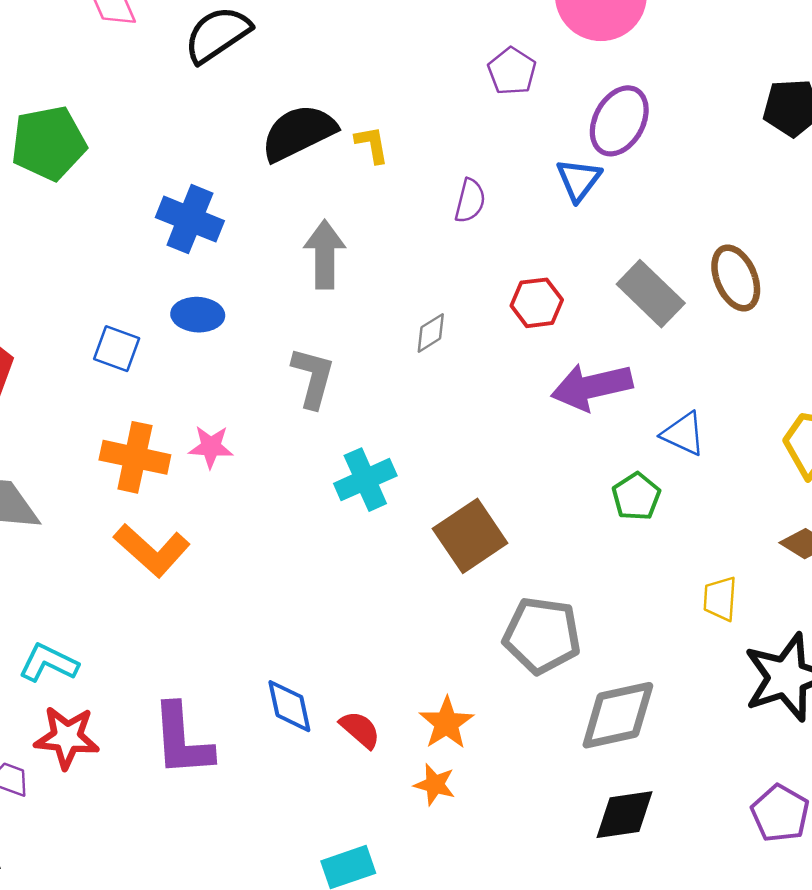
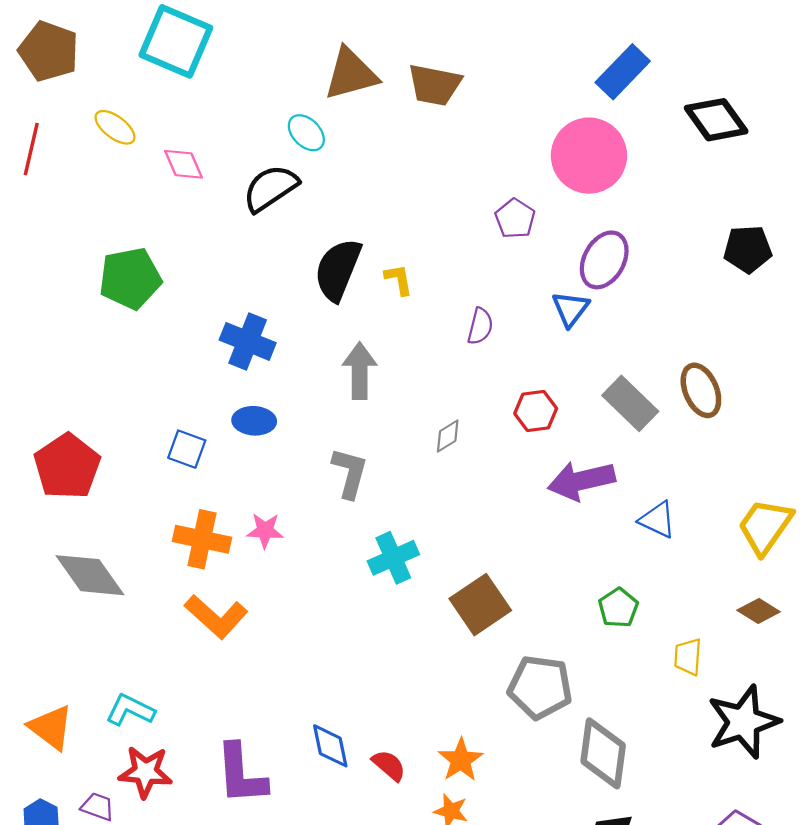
black semicircle: (299, 133) -> (338, 270), turned -42
green pentagon: (636, 497) -> (618, 608), moved
gray diamond: (618, 715) -> (603, 753), turned -70

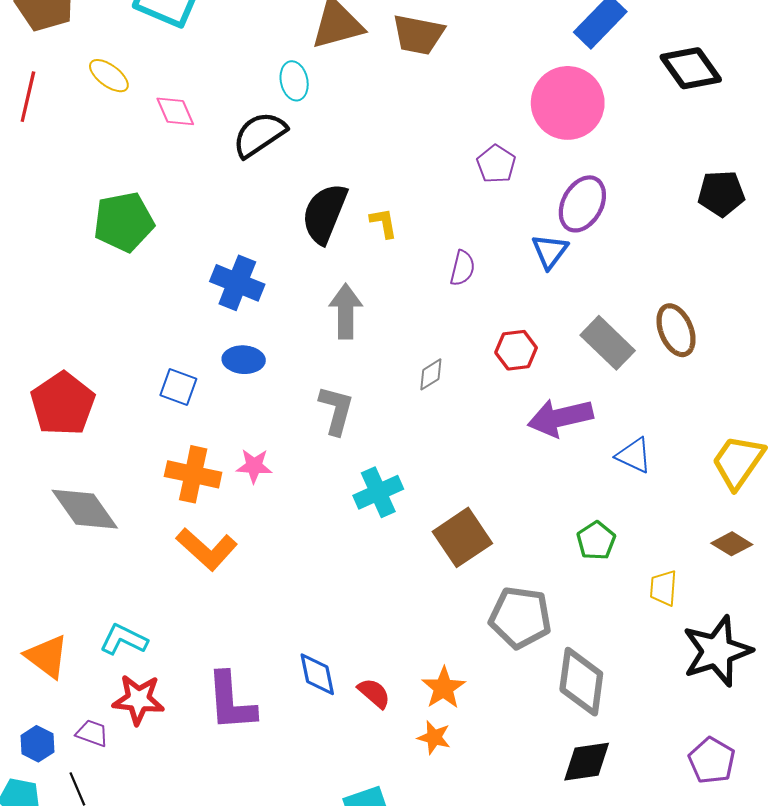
cyan ellipse: (306, 133) -> (294, 81), turned 33

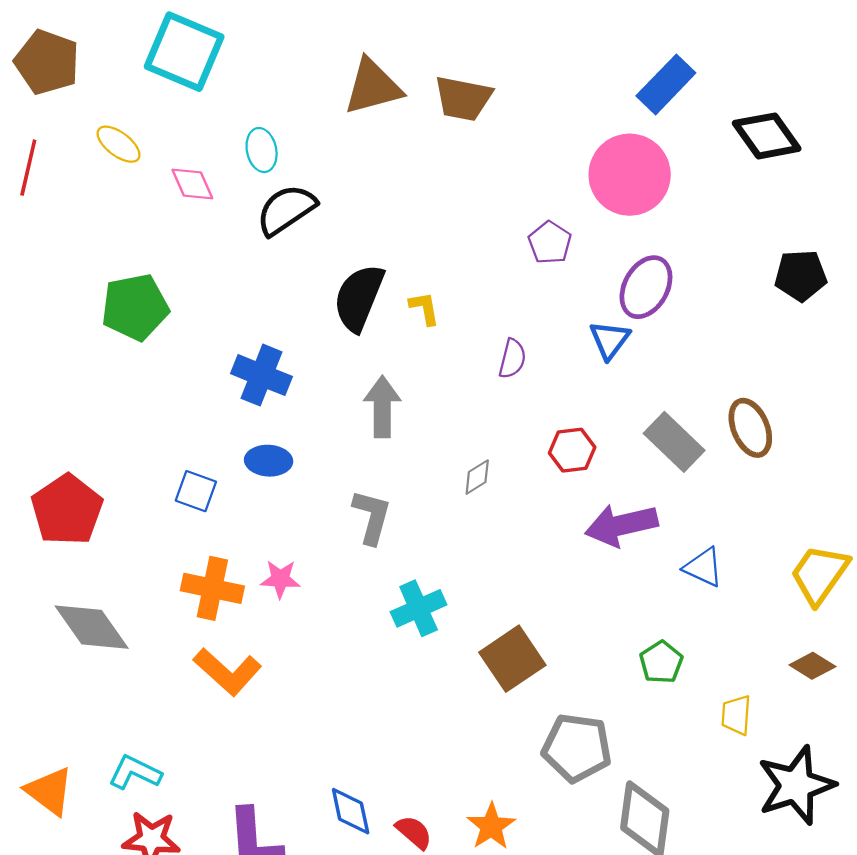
cyan ellipse: (294, 81) -> (262, 150), moved

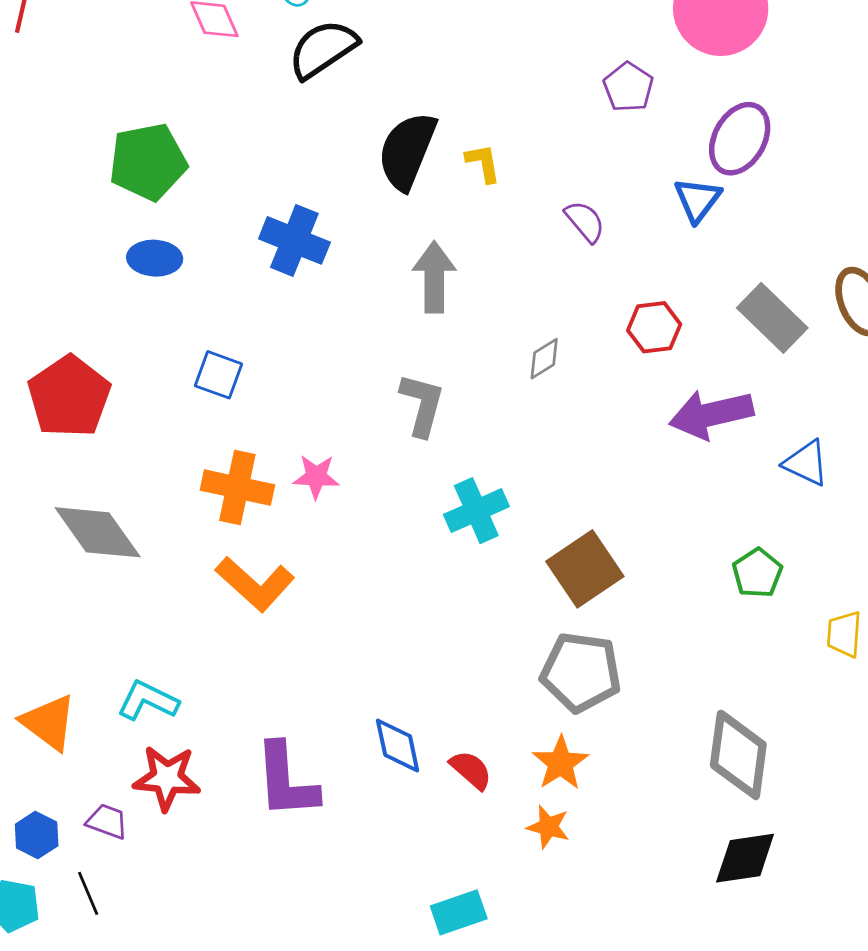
purple semicircle: (512, 359) -> (585, 221), turned -54
blue ellipse: (269, 461) -> (155, 258), moved
gray pentagon: (577, 748) -> (581, 672), moved

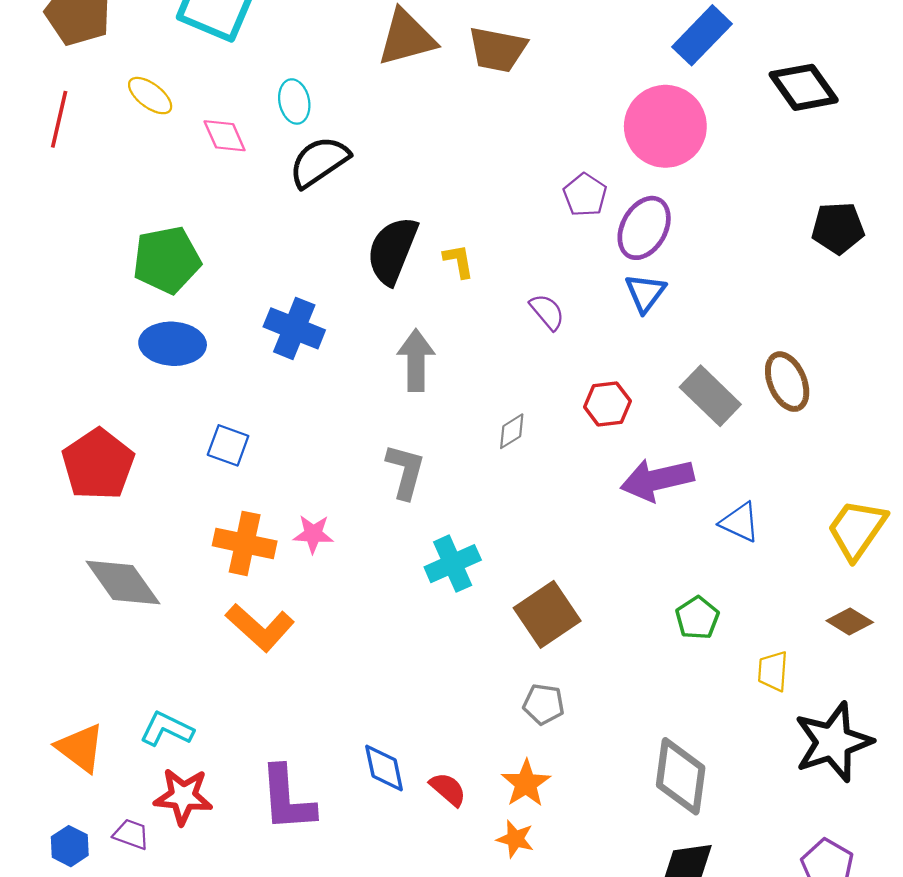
purple ellipse: (740, 139) -> (644, 228), moved
blue ellipse: (155, 258) -> (173, 344), size x1.4
gray pentagon: (581, 672) -> (544, 704), size x0.6

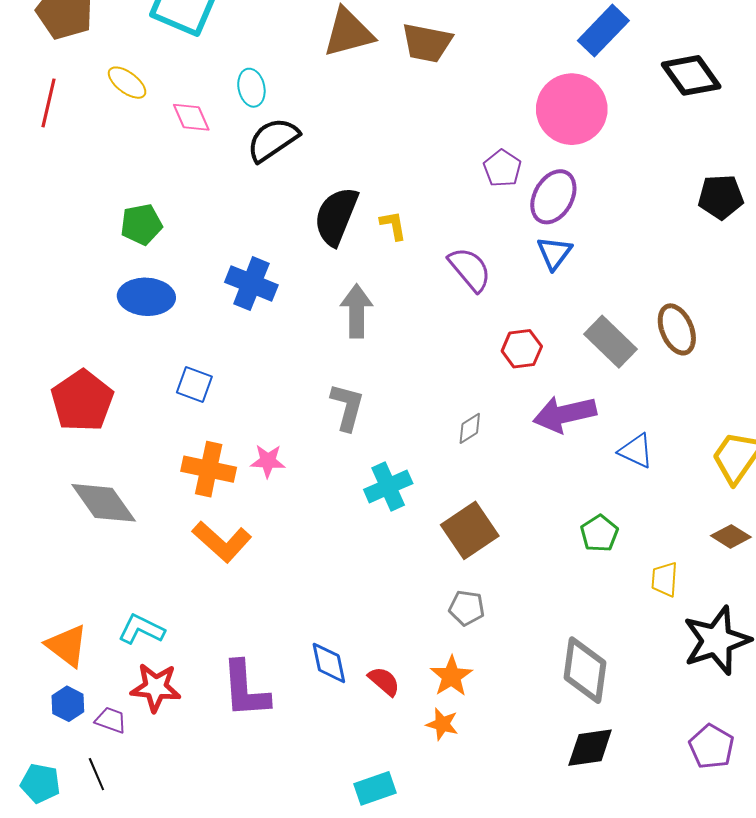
green pentagon: (167, 260) -> (141, 224), size x0.7
purple semicircle: (547, 312) -> (470, 269), size x1.4
gray diamond: (512, 431) -> (470, 428), moved
blue hexagon: (70, 846) -> (68, 704), moved

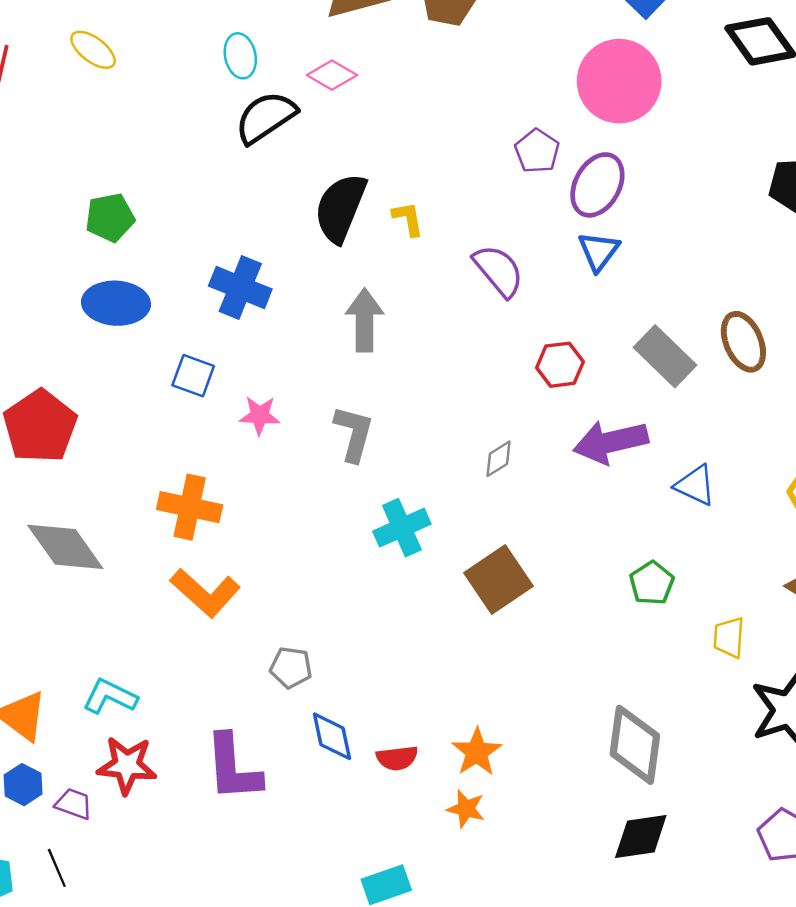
pink diamond: (191, 117) -> (332, 75), moved, turned -36
blue square: (194, 384) -> (193, 376), moved
pink star: (268, 461) -> (260, 415), moved
gray pentagon: (467, 608) -> (291, 668), moved
red semicircle: (384, 681) -> (397, 758), turned 132

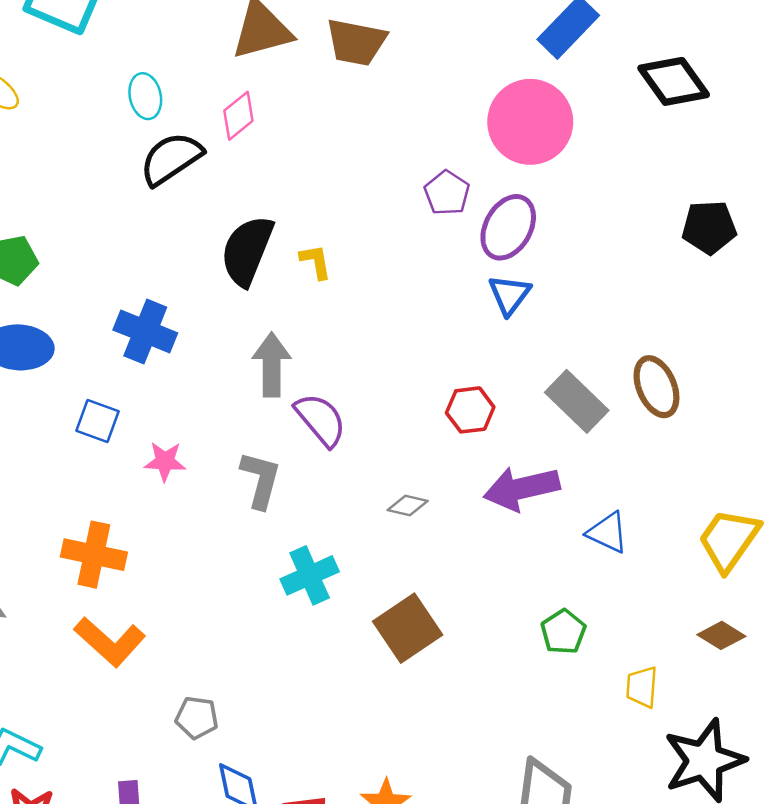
pink diamond: (332, 75) -> (238, 116), turned -69
purple semicircle: (498, 271) -> (321, 420), moved
gray diamond: (498, 459) -> (408, 506), turned 45

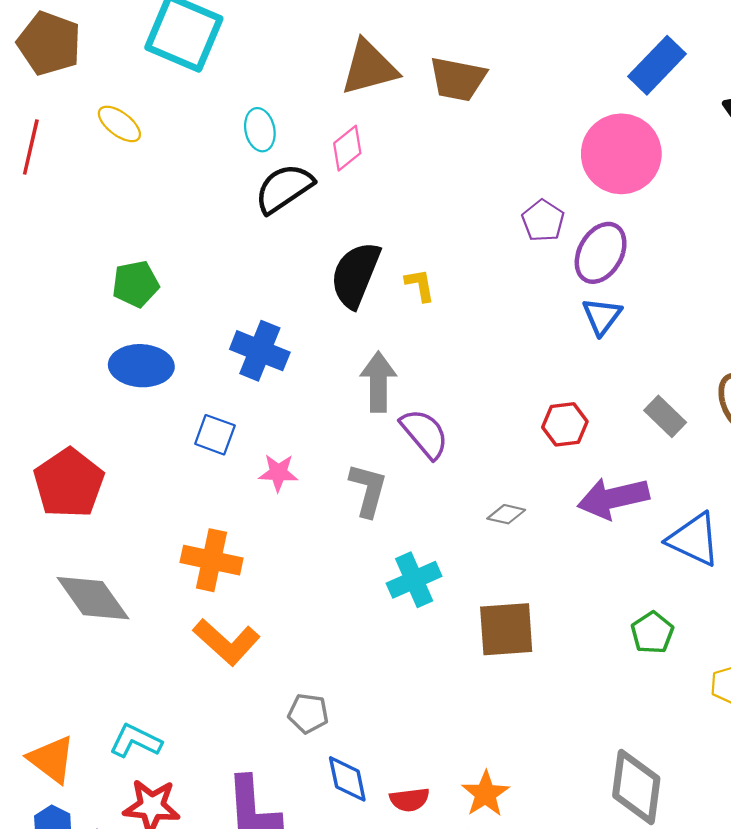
gray rectangle: (577, 401) -> (665, 416), size x0.7
blue triangle: (607, 533) -> (694, 539), size x1.4
brown square: (408, 628) -> (506, 629), turned 30

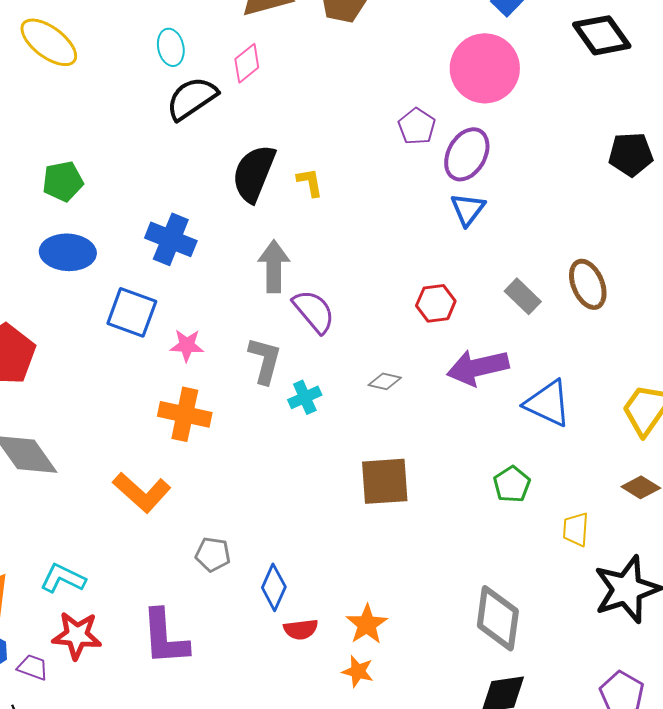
yellow ellipse: (119, 124) -> (49, 42), size x1.5
blue square: (215, 435) -> (132, 312), size x1.4
orange cross: (212, 560) -> (185, 414), moved
cyan cross: (414, 580) -> (305, 397), moved, size x0.7
blue diamond: (347, 779) -> (274, 587), moved, turned 36

